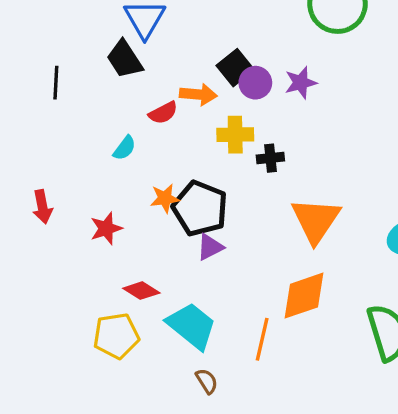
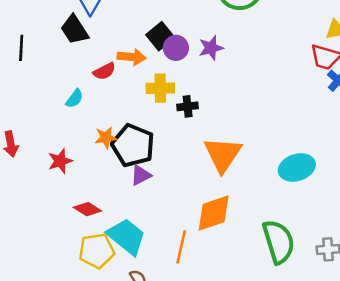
yellow pentagon: (116, 336) -> (97, 251), moved

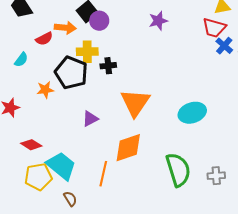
purple star: (211, 48) -> (158, 21), moved
black pentagon: (133, 145) -> (71, 73), moved
purple triangle: (141, 175) -> (90, 119), moved

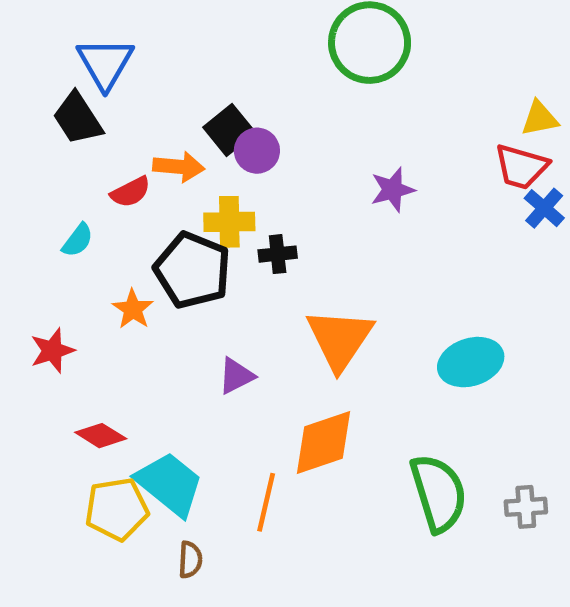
purple star: (158, 21) -> (393, 190), moved
orange star: (45, 90) -> (133, 309), turned -30
brown semicircle: (70, 199) -> (190, 560), turned 35

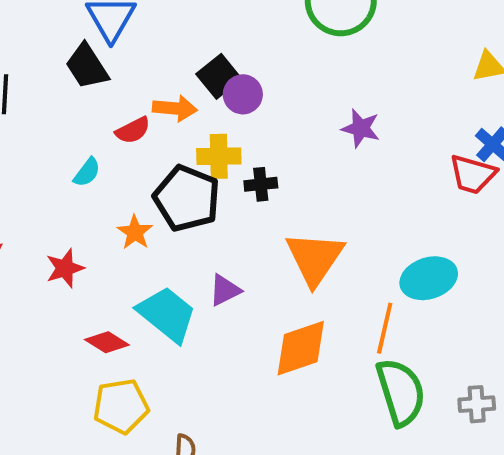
red trapezoid: (521, 167) -> (473, 174), moved
purple star: (393, 190) -> (361, 128), turned 30
cyan trapezoid: (170, 484) -> (167, 314), moved
orange line: (266, 502) -> (385, 328), moved

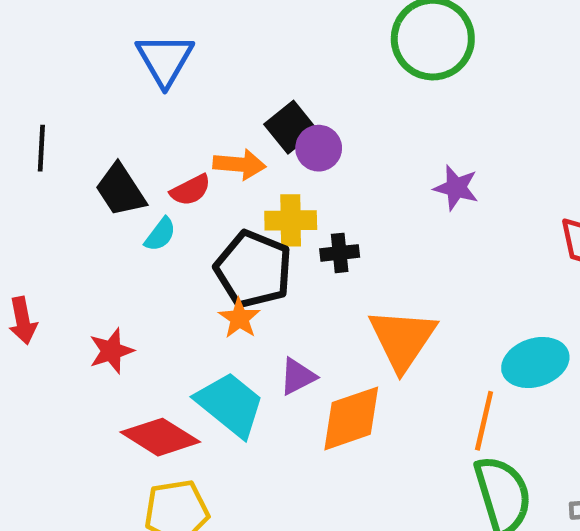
black trapezoid: (87, 66) -> (121, 190), moved
cyan semicircle: (87, 172) -> (160, 234), moved
orange star: (135, 232) -> (239, 318), moved
red diamond: (107, 342) -> (160, 437), size x1.5
orange diamond: (301, 348) -> (351, 418), moved

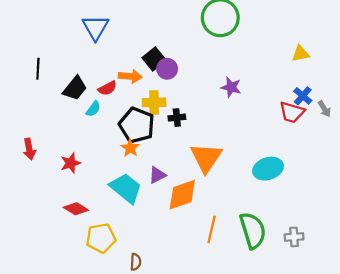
black trapezoid: (121, 190) -> (75, 88), turned -108
orange line: (484, 421) -> (212, 229), moved
red diamond: (160, 437) -> (76, 209), moved, size x0.7

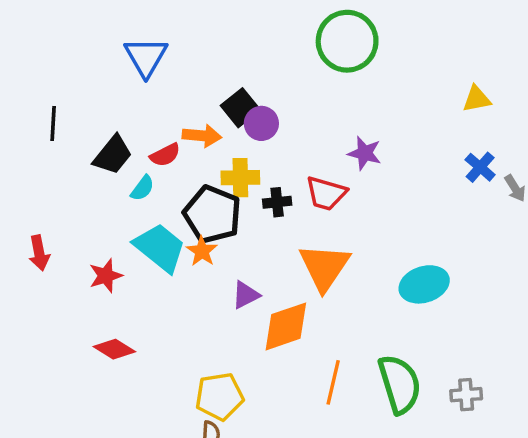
red trapezoid: (292, 112) -> (326, 193), moved
cyan trapezoid: (126, 188) -> (160, 248), moved
yellow pentagon: (101, 238) -> (219, 396), moved

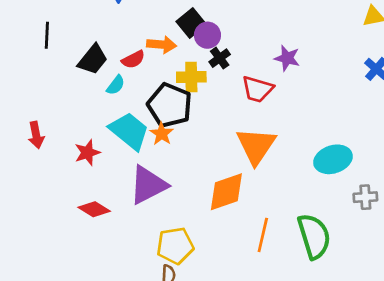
black cross: (277, 202) -> (220, 58), moved, turned -30
purple triangle: (246, 295) -> (148, 185), moved, size x1.8
gray cross: (466, 395) -> (365, 197), moved

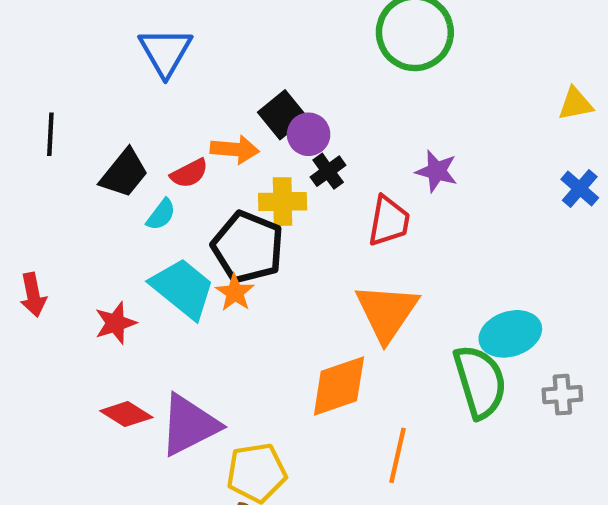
red trapezoid: (257, 89) -> (389, 221), turned -96
purple triangle: (148, 185) -> (189, 425), moved
green semicircle: (314, 236) -> (480, 382), moved

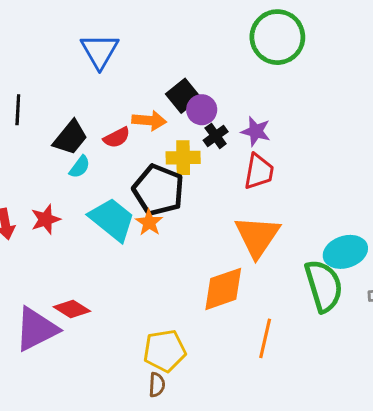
purple star: (437, 171) -> (256, 131), moved
cyan semicircle: (161, 215) -> (80, 167), moved
red star: (115, 323) -> (46, 219), moved
purple triangle: (189, 425) -> (36, 329), moved

